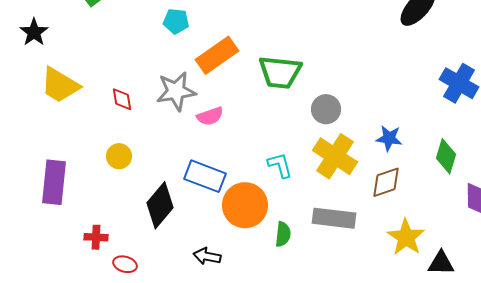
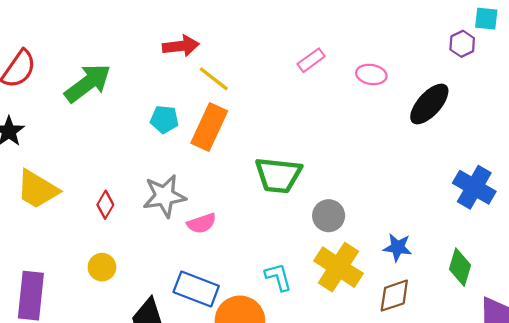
orange rectangle: (217, 55) -> (209, 127), moved, turned -30
red diamond: (122, 99) -> (105, 205), turned 40

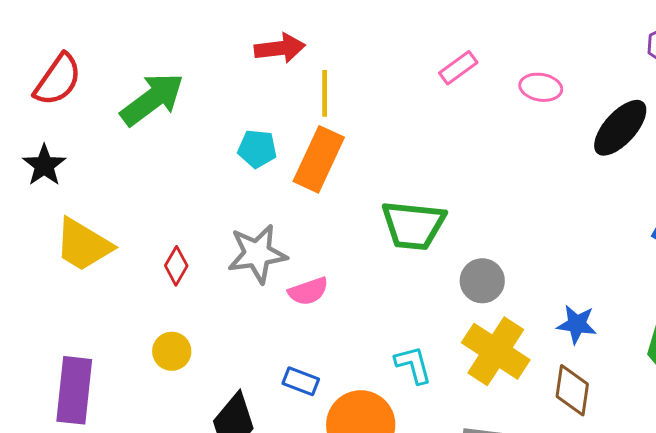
yellow line: (214, 79) -> (325, 93), turned 52
blue rectangle: (196, 289) -> (301, 381), size x0.6
brown diamond: (394, 296) -> (572, 390), turned -63

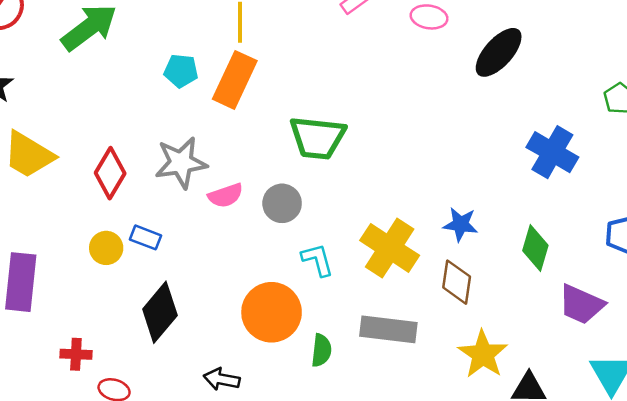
red diamond: (176, 266) -> (110, 173), size x1.5
gray circle: (482, 281) -> (282, 203), moved
blue rectangle: (301, 381) -> (146, 237), moved

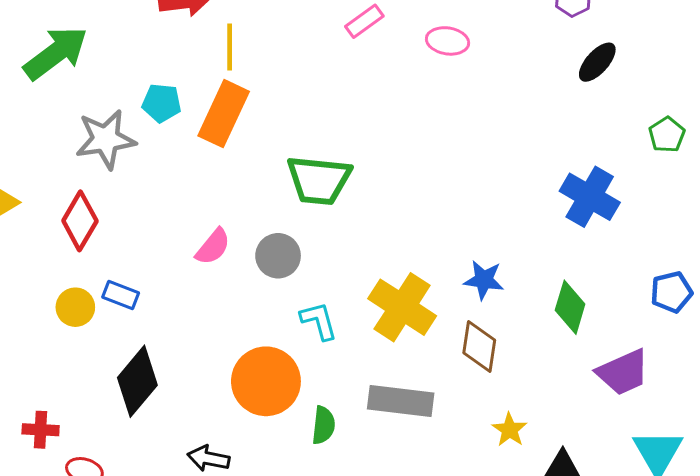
black ellipse: (499, 52) -> (597, 62), moved, size x0.7
gray star: (181, 163) -> (106, 139), moved
pink semicircle: (226, 195) -> (213, 247), turned -32
purple trapezoid: (581, 304) -> (623, 372), turned -48
yellow star: (483, 354) -> (510, 430), size x0.6

